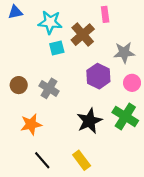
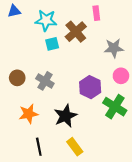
purple hexagon: (98, 76) -> (90, 87), moved
black star: (89, 121) -> (65, 116), moved
black line: (42, 160) -> (39, 147), turned 30

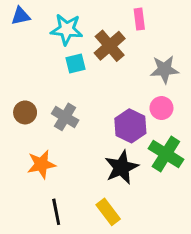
pink circle: (121, 76) -> (161, 108), moved
black star: (65, 116) -> (121, 167), moved

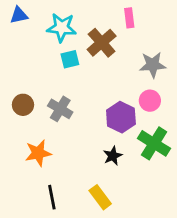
black star: (121, 167) -> (113, 156), size x0.6

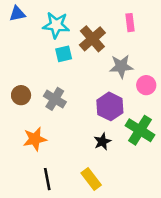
pink rectangle: (129, 18) -> (130, 23), moved
gray star: (153, 65) -> (121, 66), moved
pink circle: (150, 101) -> (146, 85), moved

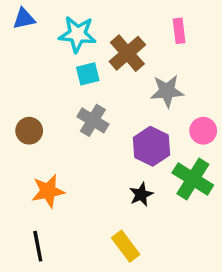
pink circle: (146, 85) -> (203, 131), moved
gray cross: (55, 99) -> (93, 120), moved
black line: (47, 179) -> (38, 246), moved

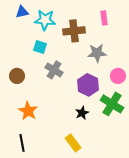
blue triangle: (24, 19) -> (22, 12), moved
brown cross: (127, 53) -> (74, 31), turned 35
cyan square: (88, 74) -> (40, 47), moved, turned 32
orange star: (48, 191) -> (28, 111), turned -30

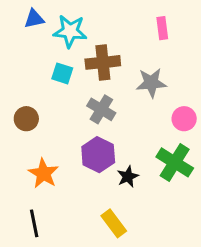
brown cross: (74, 31) -> (103, 62), moved
gray cross: (54, 70) -> (101, 109), moved
purple hexagon: (88, 85) -> (98, 155), moved

